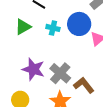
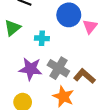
cyan cross: (53, 28) -> (42, 38), moved

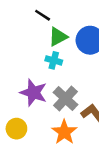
green triangle: (12, 28) -> (58, 37), moved

